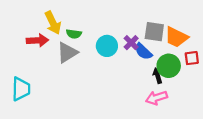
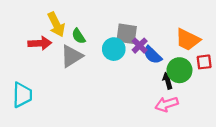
gray square: (154, 32) -> (127, 34), moved
green semicircle: (74, 34) -> (79, 36), turned 48

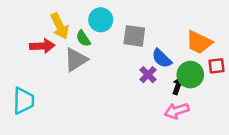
purple cross: (140, 46) -> (148, 75), moved
cyan circle: (114, 49) -> (101, 20), moved
black arrow: (168, 81) -> (178, 86), turned 35

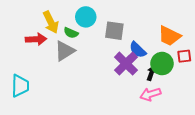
green semicircle: (83, 38) -> (71, 33), turned -32
purple cross: (148, 75) -> (126, 64), size x1.6

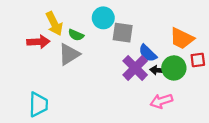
cyan circle: (86, 17) -> (103, 18), moved
black arrow: (151, 73) -> (158, 70), moved, turned -104
cyan trapezoid: (20, 86) -> (38, 104), moved

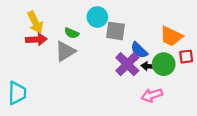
yellow arrow: (54, 24) -> (35, 22), moved
cyan trapezoid: (38, 104) -> (17, 93), moved

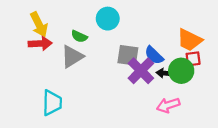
gray square: (116, 31) -> (128, 55), moved
red square: (186, 57) -> (193, 59), moved
cyan trapezoid: (17, 93) -> (52, 103), moved

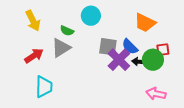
orange trapezoid: (190, 40) -> (145, 23), moved
red arrow: (40, 43) -> (34, 56), moved, turned -30
pink arrow: (168, 105) -> (156, 94), moved, turned 30

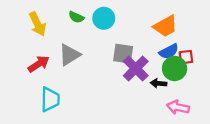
orange trapezoid: (145, 23) -> (165, 26), turned -55
green semicircle: (67, 31) -> (76, 17), moved
blue semicircle: (130, 47) -> (169, 51), moved, turned -72
black arrow: (139, 62) -> (159, 83), moved

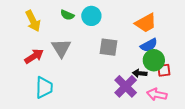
gray triangle: (70, 55) -> (61, 48), turned -30
red square: (186, 57) -> (164, 70), moved
purple cross: (136, 68) -> (126, 86), moved

